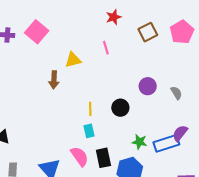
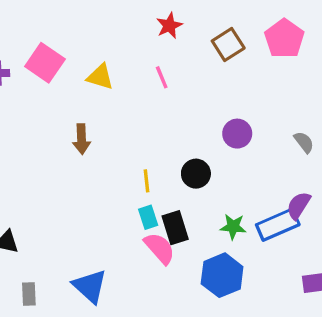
yellow triangle: (73, 60) -> (100, 77), moved, turned 36
gray semicircle: (176, 93) -> (304, 142), moved
pink semicircle: (80, 156) -> (160, 248), moved
black rectangle: (103, 158) -> (175, 228), moved

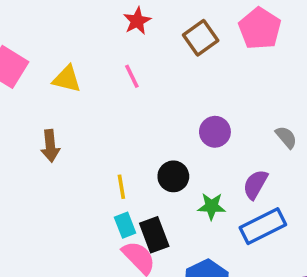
purple semicircle: (299, 205) -> (255, 184), moved
green star: (233, 227) -> (212, 206), moved

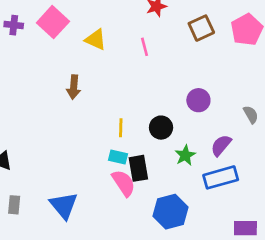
green star: (212, 206) -> (185, 155), turned 30
cyan rectangle: (125, 225) -> (118, 157), turned -66

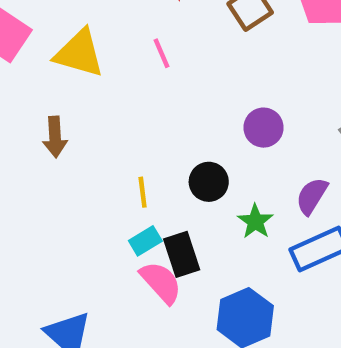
yellow triangle: (96, 40) -> (79, 53), size x1.4
cyan rectangle: (118, 157) -> (145, 241), turned -36

